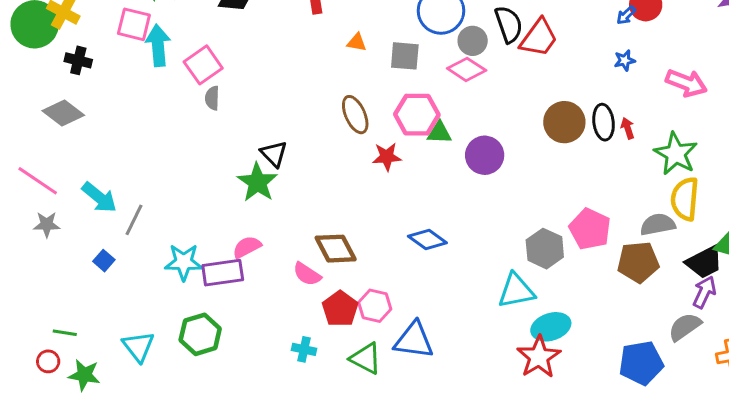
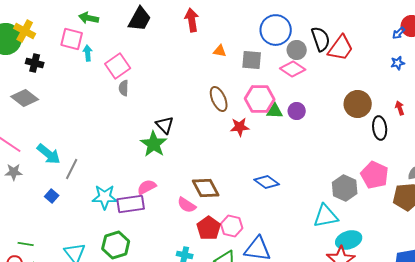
cyan arrow: (158, 45) -> (88, 53), size x0.6
black ellipse: (604, 122) -> (380, 128), moved
purple circle: (485, 155) -> (297, 111), moved, size x0.7

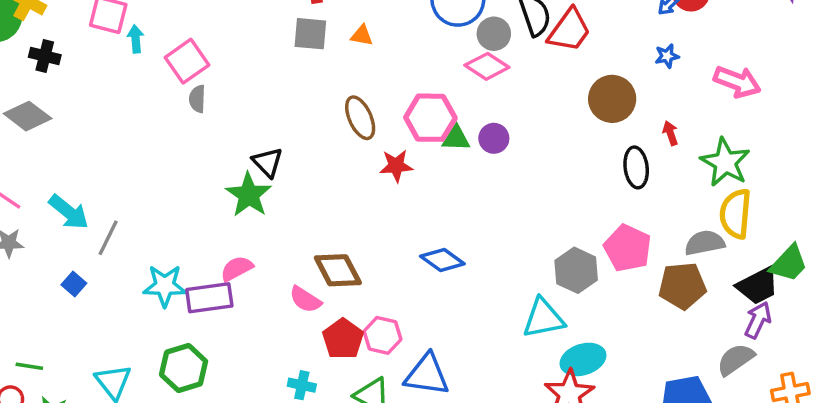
gray square: (252, 60) -> (310, 34), moved
brown circle: (358, 104) -> (612, 99), moved

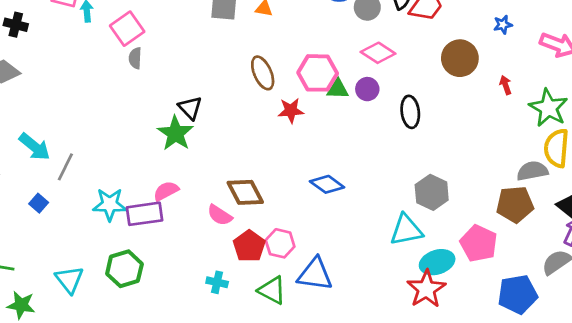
pink diamond: (487, 66) -> (378, 53), moved
black ellipse: (636, 167) -> (410, 112), moved
pink pentagon: (628, 248) -> (479, 243), moved

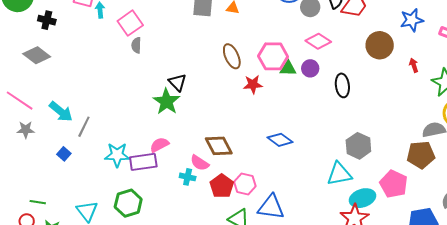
blue star: (503, 25) -> (412, 20), size x1.6
cyan cross: (217, 282) -> (188, 177), moved

